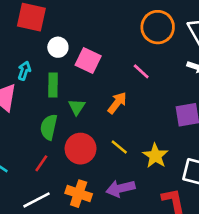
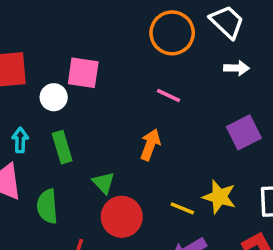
pink square: (88, 60) -> (83, 73), moved
green triangle: (77, 107) -> (104, 183), moved
green semicircle: (49, 127) -> (47, 206), moved
yellow line: (119, 147) -> (182, 208), moved

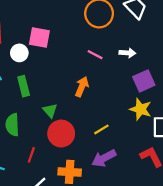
white arrow: (237, 68) -> (127, 53), moved
yellow star: (219, 197) -> (141, 109), moved
yellow line: (182, 208) -> (101, 129), turned -56

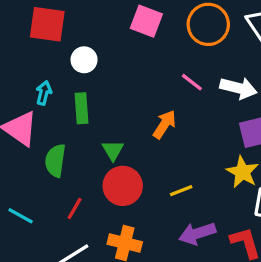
pink square: (39, 38) -> (146, 21), moved
white arrow: (127, 53) -> (238, 88), size x1.5
purple arrow: (104, 158) -> (197, 233), moved

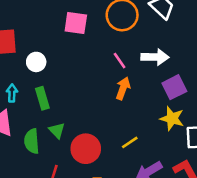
pink line: (192, 82) -> (120, 61), turned 30
orange arrow: (164, 124) -> (123, 88), moved
green triangle: (113, 150) -> (57, 130), moved

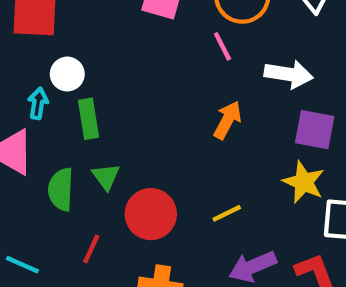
pink line: (120, 61) -> (222, 46), moved
white circle: (36, 62) -> (67, 74), moved
purple square: (174, 87) -> (315, 130), turned 30

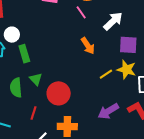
white arrow: (289, 74) -> (113, 21), turned -45
orange arrow: (227, 120) -> (88, 46), turned 126
yellow line: (227, 213) -> (106, 74), moved

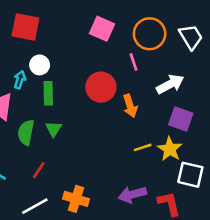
red circle: (59, 93) -> (101, 87), moved

